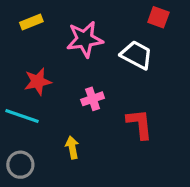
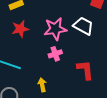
pink star: (85, 39) -> (55, 29), moved
red star: (38, 82) -> (20, 29), moved

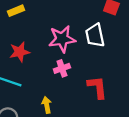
white trapezoid: (83, 26) -> (95, 35), turned -130
red star: (20, 29) -> (20, 52), moved

